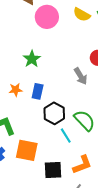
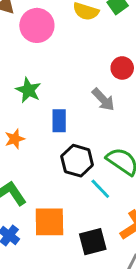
blue rectangle: (38, 91) -> (59, 121), moved

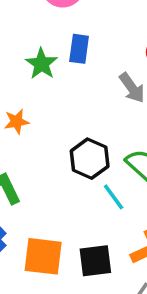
blue rectangle: (59, 121) -> (79, 49), moved
orange square: (49, 222) -> (43, 256), moved

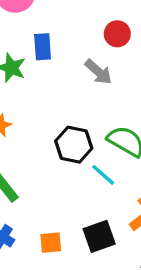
orange square: (43, 256) -> (51, 243), size x0.6

